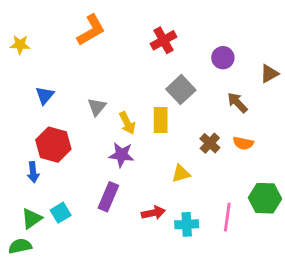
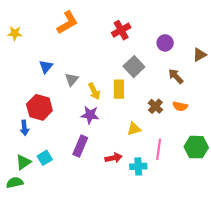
blue triangle: (45, 95) -> (46, 67), moved
pink line: (227, 217) -> (159, 149), moved

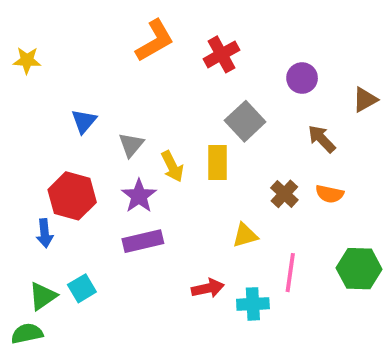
orange L-shape: (67, 23) -> (155, 41), moved
purple star: (90, 115) -> (139, 196), moved, turned 30
purple rectangle: (80, 146) -> (143, 241), moved, turned 54

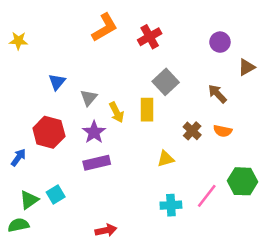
purple circle: (302, 78) -> (220, 42), moved
blue arrow: (45, 233) -> (18, 157), moved, turned -138
pink line: (290, 273) -> (207, 196), moved, turned 30
red arrow: (208, 288) -> (106, 230), moved

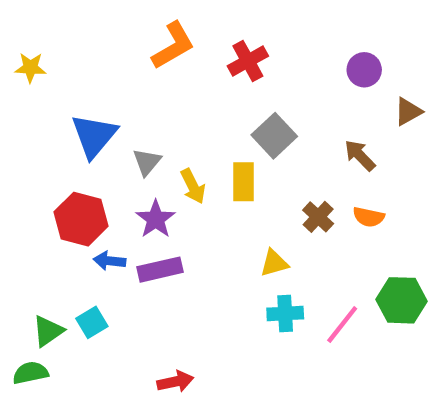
blue triangle: (57, 82) -> (94, 136), size x1.6
blue arrow: (18, 157) -> (109, 261), moved, turned -120
cyan cross: (171, 205) -> (285, 314), moved

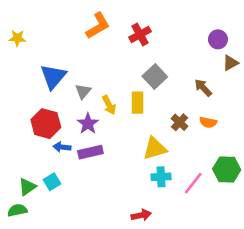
purple circle: (364, 70) -> (218, 39), moved
yellow triangle: (274, 263) -> (155, 148), size x1.5
red arrow: (175, 382) -> (141, 215), moved

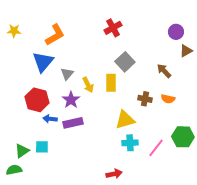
orange L-shape: (98, 26) -> (55, 35), moved
brown cross: (180, 122) -> (145, 99), turned -32
cyan square: (52, 182) -> (42, 147), turned 32

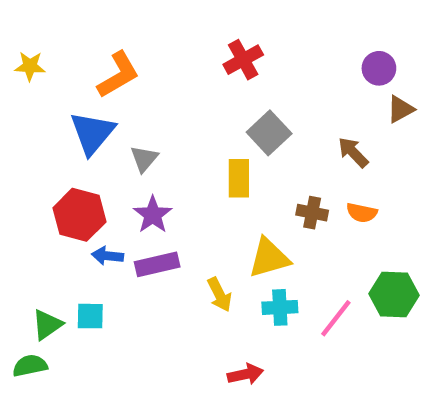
yellow arrow: (88, 85) -> (220, 295), moved

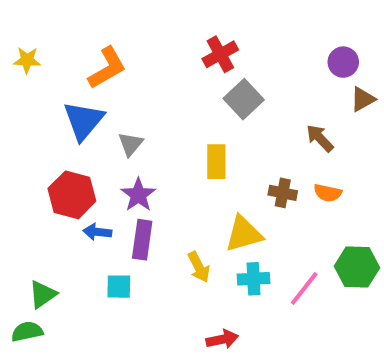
gray square: (269, 133) -> (244, 99), moved
purple rectangle: (157, 264) -> (142, 240), turned -69
cyan square: (90, 316) -> (119, 287), moved

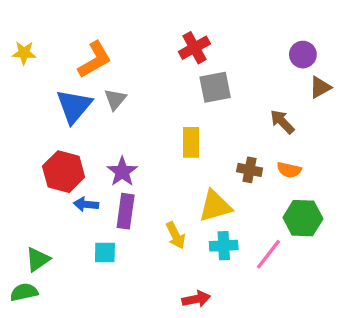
gray square: (244, 99) -> (215, 87), turned 32
gray triangle: (130, 144) -> (115, 99), moved
green hexagon: (357, 267) -> (303, 218), moved

